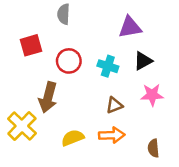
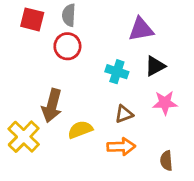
red square: (31, 45) -> (32, 19), moved, turned 30
red circle: (69, 61) -> (67, 46), moved
yellow semicircle: (73, 138) -> (80, 130), moved

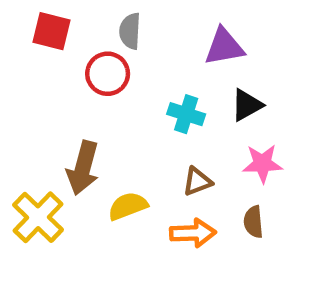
gray semicircle: (69, 15) -> (130, 31), moved
brown semicircle: (166, 161) -> (253, 222), moved

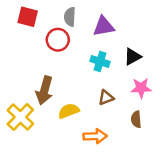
purple triangle: (224, 47) -> (104, 26), moved
orange arrow: (193, 233) -> (95, 136), moved

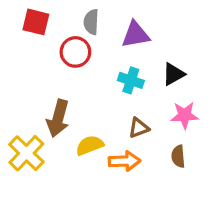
orange arrow: (95, 136) -> (124, 161), moved

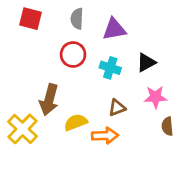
red circle: (75, 52) -> (73, 55), moved
brown semicircle: (178, 156) -> (167, 126), moved

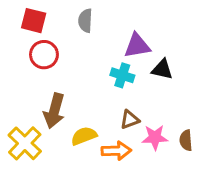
purple triangle: (114, 29) -> (137, 46), moved
red circle: (73, 55) -> (44, 55), moved
black triangle: (146, 62) -> (162, 69), turned 42
pink star: (155, 97) -> (155, 137), moved

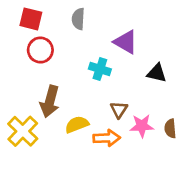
purple triangle: (137, 46) -> (126, 42), turned 40
black triangle: (162, 69) -> (157, 73), moved
cyan cross: (122, 75) -> (100, 69), moved
brown triangle: (130, 120) -> (119, 110), turned -36

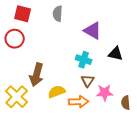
red circle: (40, 50) -> (15, 39), moved
cyan cross: (100, 69) -> (84, 60), moved
brown semicircle: (170, 129) -> (126, 103), moved

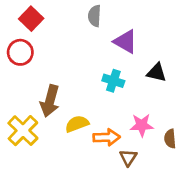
red square: (23, 14) -> (31, 19), turned 30
gray semicircle: (58, 14) -> (94, 16), moved
brown triangle: (88, 81) -> (128, 158), moved

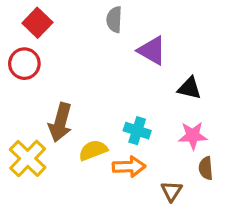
cyan cross: (113, 81) -> (137, 131), moved
pink star: (142, 125) -> (193, 136), moved
brown triangle: (128, 158) -> (171, 191), moved

